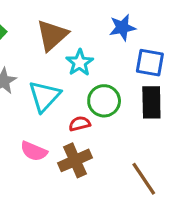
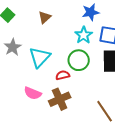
brown triangle: (52, 35) -> (45, 17), size x0.6
cyan star: (80, 63) -> (84, 35), moved

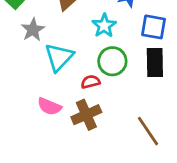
cyan star: (84, 35) -> (104, 26), moved
gray star: (13, 47) -> (33, 30), moved

